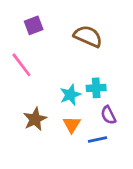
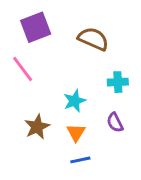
purple square: (34, 25) -> (36, 27), size x1.5
cyan cross: (96, 88) -> (118, 82), moved
blue line: (97, 140) -> (80, 160), moved

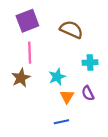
pink line: (23, 69) -> (30, 53), moved, turned 35
brown star: (37, 127) -> (21, 78), moved
orange triangle: (76, 133) -> (67, 97), moved

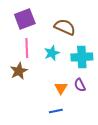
cyan cross: (90, 62) -> (82, 57), size x1.5
cyan star: (57, 77) -> (52, 53), moved

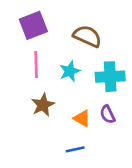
brown star: (19, 71) -> (43, 105), moved
orange triangle: (61, 88) -> (82, 118), turned -32

